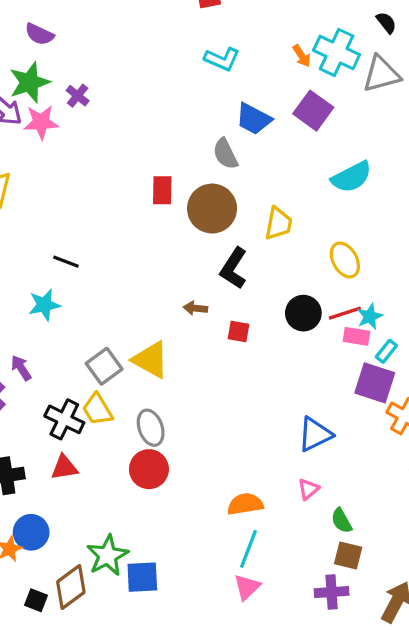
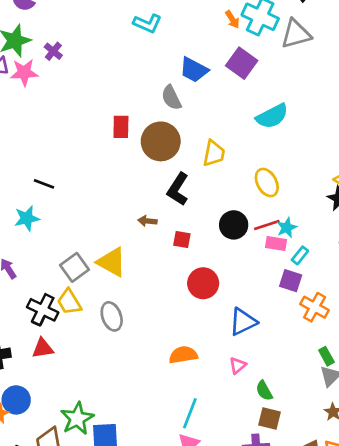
cyan L-shape: (222, 59) -> (147, 23), moved
purple square: (375, 383) -> (291, 281), size x0.7
red circle: (149, 469) -> (203, 283), moved
orange semicircle: (245, 504) -> (183, 355), moved

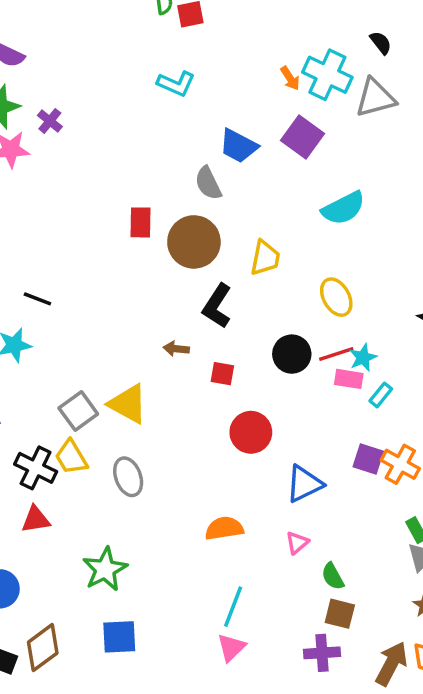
purple square: (291, 281) -> (368, 459), moved
green star: (77, 419) -> (105, 569), moved

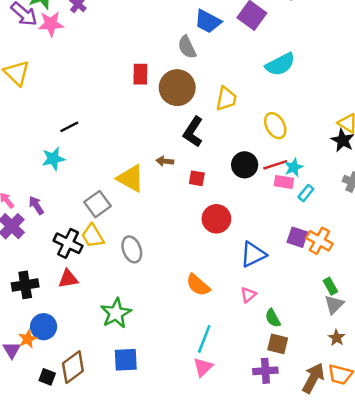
black line: (37, 299) -> (69, 127), turned -48
yellow triangle: (128, 404) -> (131, 178), moved
orange semicircle: (224, 528) -> (198, 285), turned -130

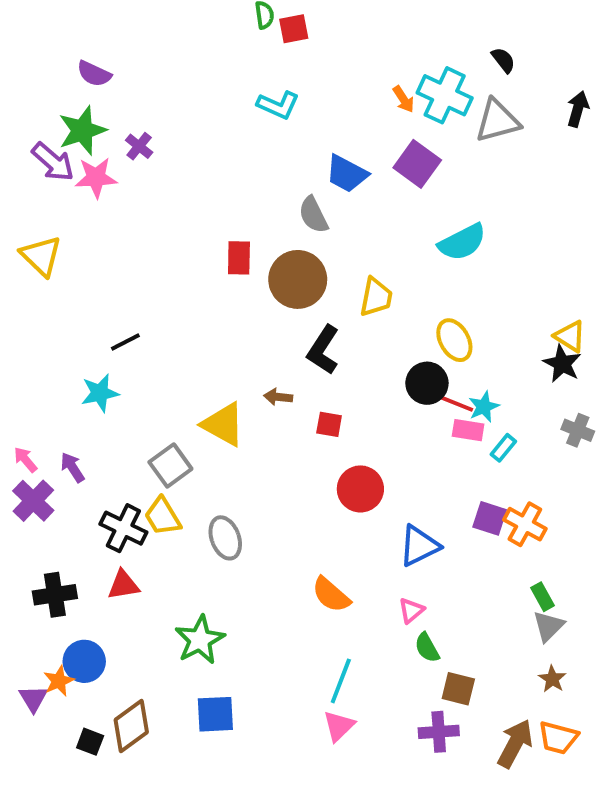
black circle: (245, 165) -> (427, 383), moved
red line: (275, 165) -> (454, 403), turned 40
green semicircle: (273, 318) -> (427, 648), moved

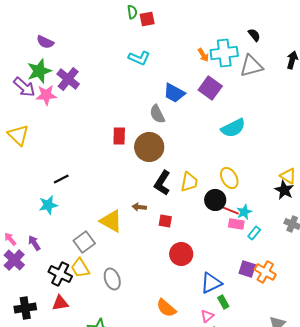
cyan cross: (445, 95) -> (224, 53), turned -32
purple cross: (139, 146) -> (68, 79), size x1.6
yellow trapezoid: (376, 297) -> (189, 182), moved
green rectangle: (543, 597) -> (223, 302), moved

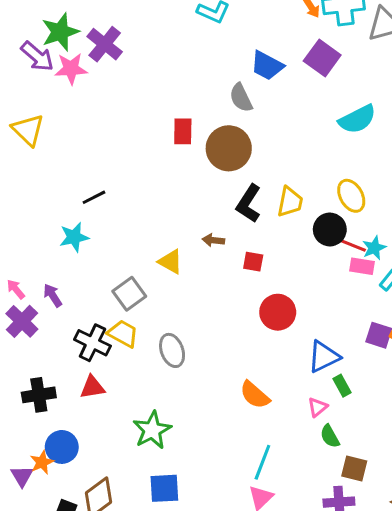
yellow triangle: (111, 221) -> (171, 262), size x0.7
yellow trapezoid: (80, 268) -> (123, 334), turned 150

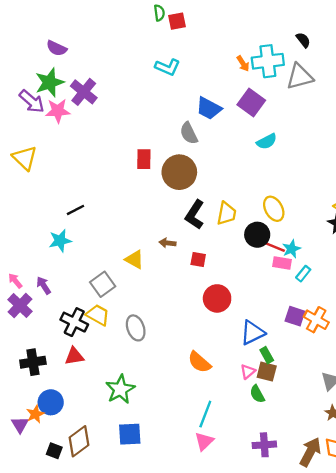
cyan semicircle: (357, 119) -> (267, 141), moved, size x0.7
brown square: (354, 468) -> (267, 372), moved

